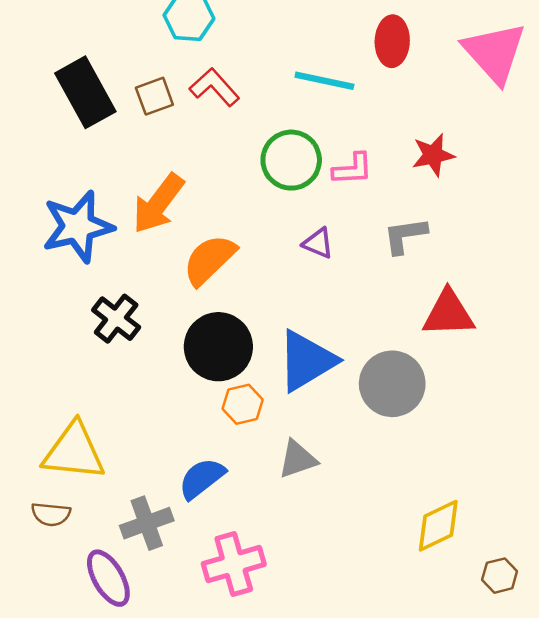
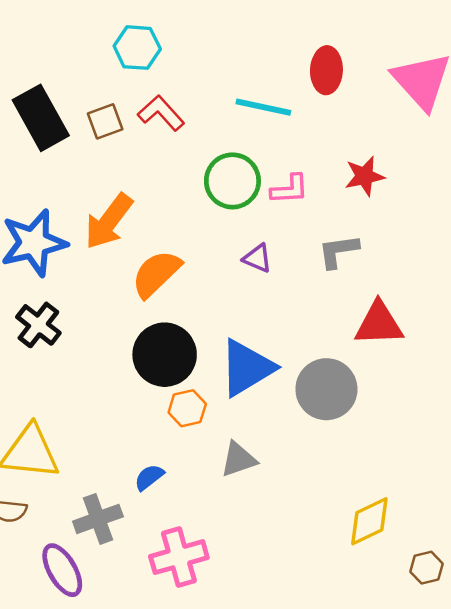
black cross: (116, 319) -> (38, 325), moved
blue semicircle: (202, 478) -> (149, 477), size x0.7

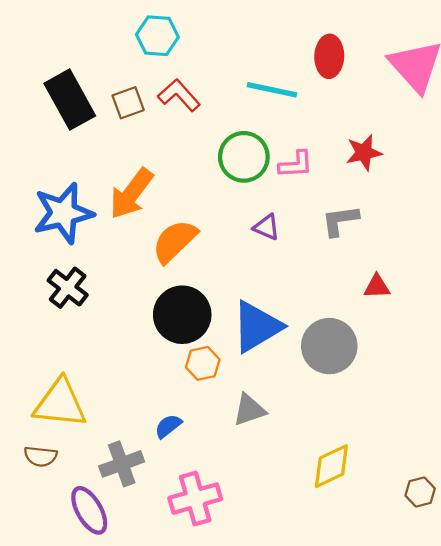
red triangle: (379, 324) -> (377, 287), size x0.6
yellow diamond: (369, 521) -> (331, 466), moved
brown hexagon: (426, 568) -> (420, 492), moved

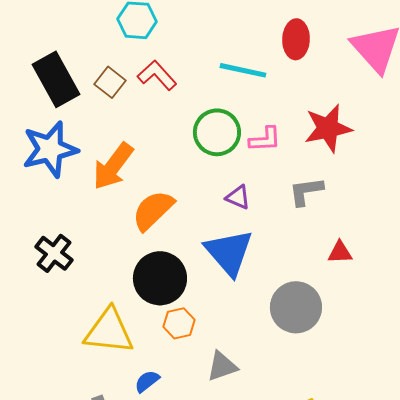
brown square: (128, 103) -> (110, 82), turned -32
red star: (364, 153) -> (328, 128), size x1.4
blue star: (63, 213) -> (50, 149), moved
blue triangle: (257, 327) -> (229, 252), moved, turned -40
yellow triangle: (60, 403) -> (109, 331), moved

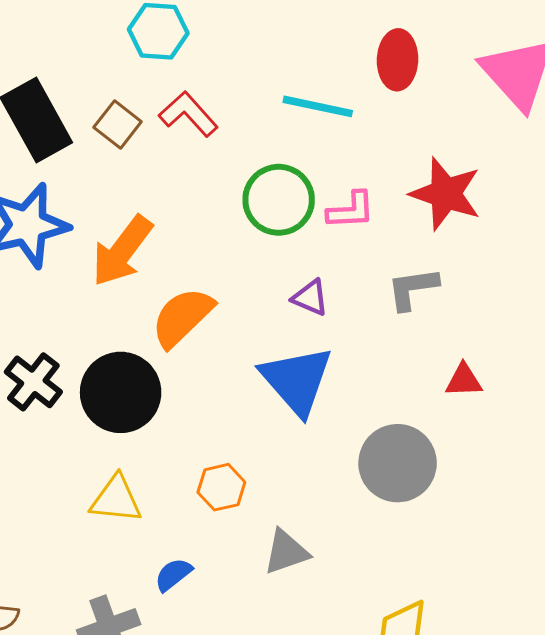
red star: (328, 128) -> (446, 194), turned 30
black circle: (160, 278) -> (121, 392), moved
yellow triangle: (109, 331) -> (116, 499), size x0.7

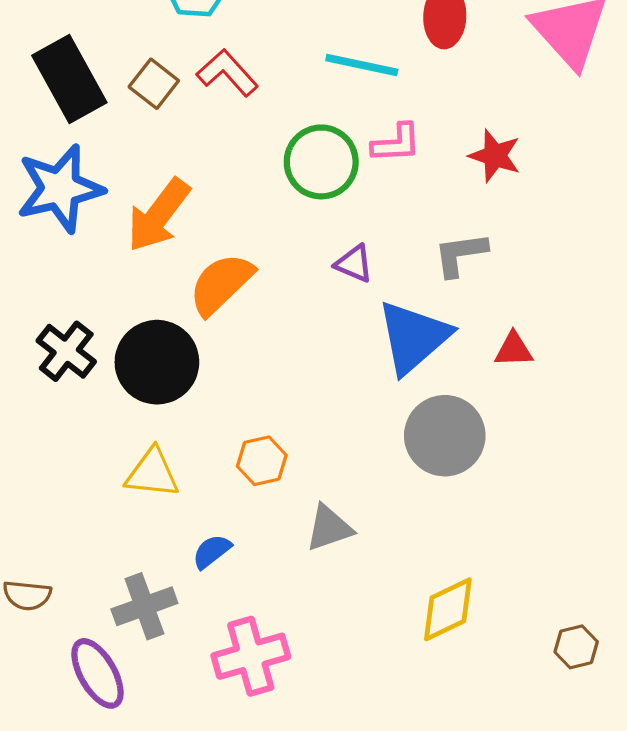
red star: (446, 194) -> (495, 156), size x0.7
pink L-shape: (351, 210) -> (396, 143), moved
blue triangle: (297, 380) -> (413, 337), moved, turned 30

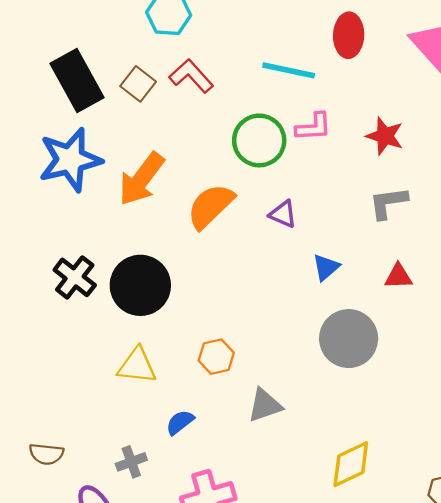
gray L-shape: (460, 254) -> (388, 203), moved
orange semicircle: (221, 284) -> (211, 206), moved
blue triangle: (413, 337) -> (326, 267), size x0.5
gray cross: (144, 606) -> (131, 462), size x0.7

